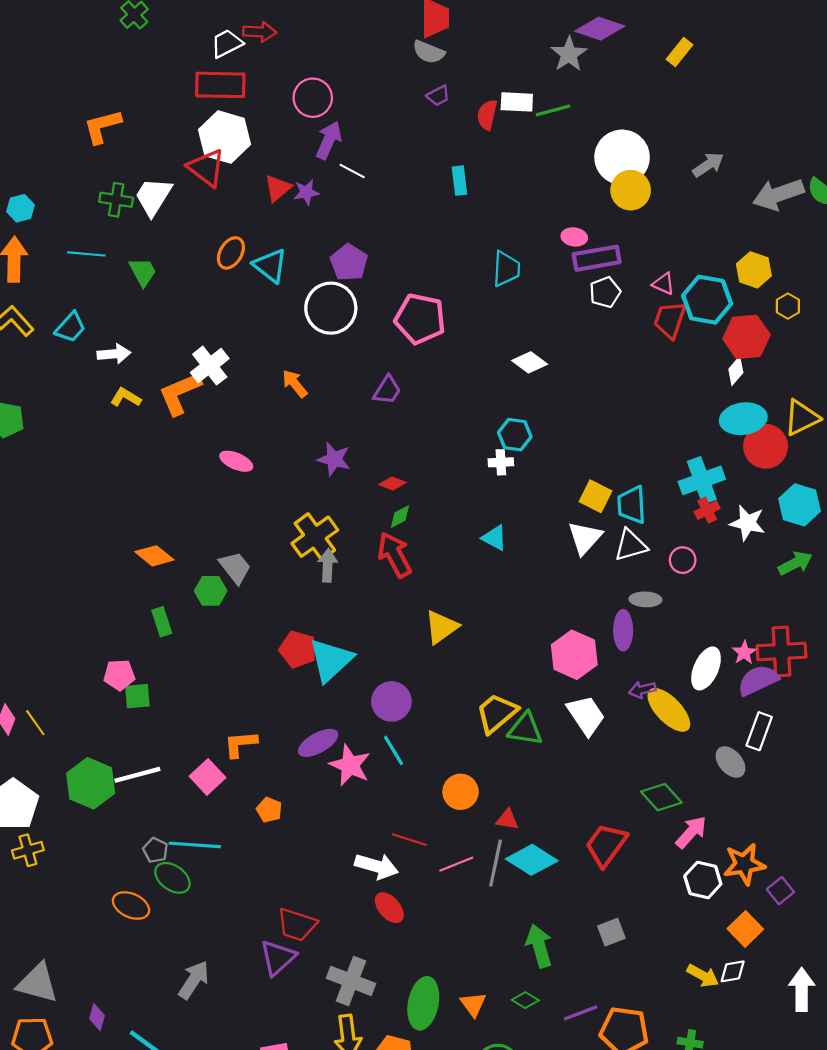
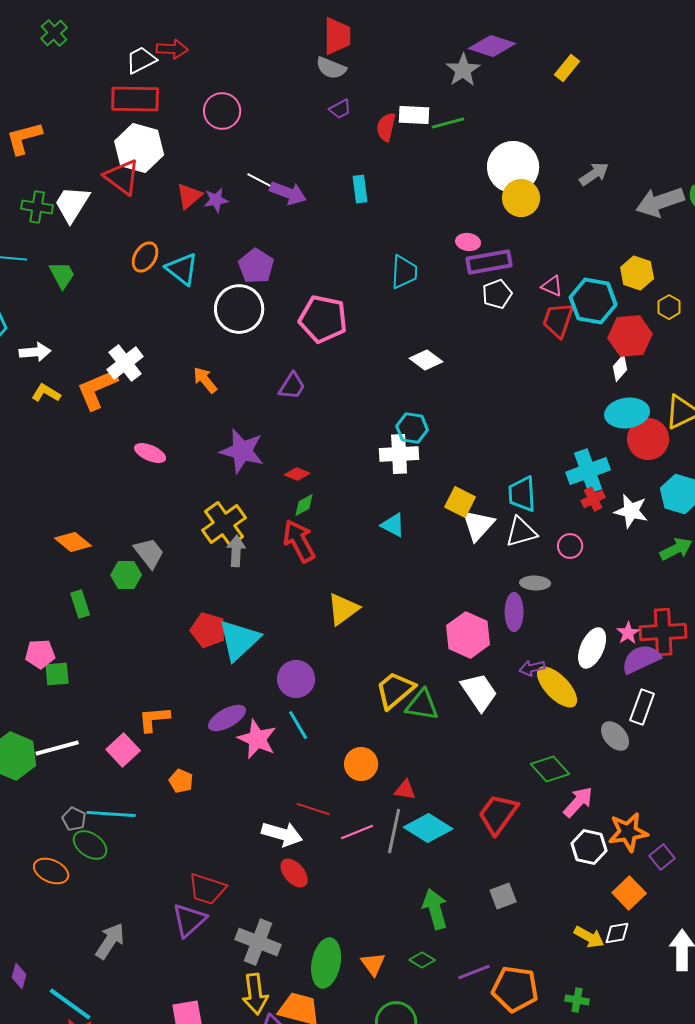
purple arrow: (329, 140) -> (288, 193), moved, turned 87
purple star: (334, 459) -> (242, 451), size x1.4
white cross: (501, 462) -> (399, 454), size x1.6
yellow square: (595, 496) -> (460, 502), moved

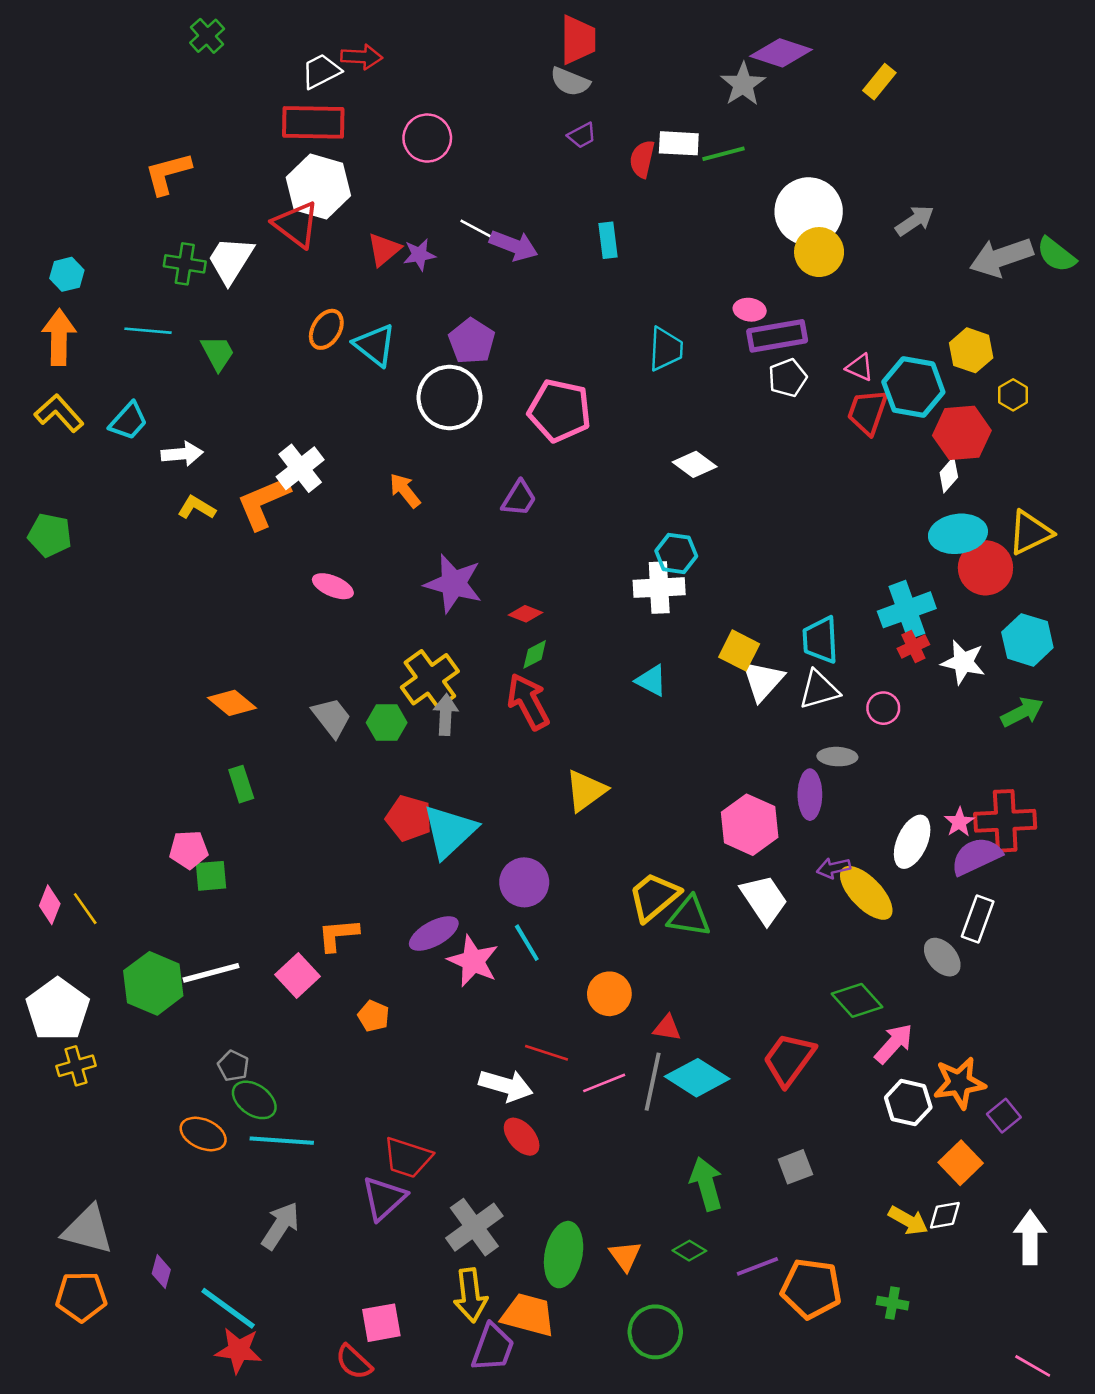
green hexagon: (126, 575) -> (387, 723), moved
cyan line: (111, 814) -> (282, 1141), moved
gray cross: (258, 942) -> (474, 1227), turned 33

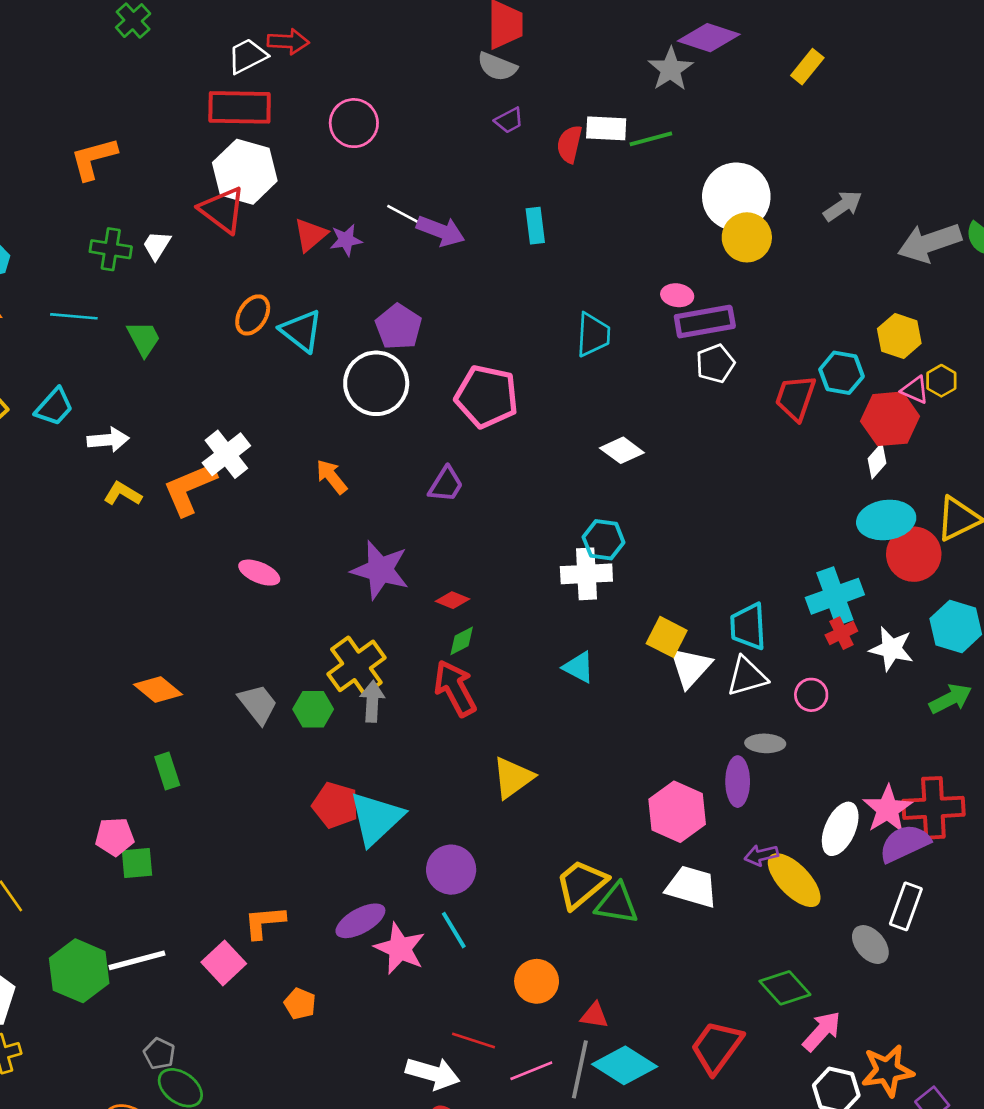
white trapezoid: (231, 260) -> (157, 245), size x0.6
pink triangle: (860, 367) -> (915, 390), moved
cyan hexagon: (913, 387) -> (841, 373), size x0.7
pink star: (959, 822) -> (887, 809), size x1.6
white trapezoid: (764, 899) -> (692, 887), turned -40

